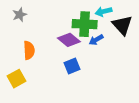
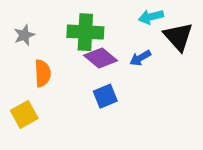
gray star: (20, 15) -> (24, 35), moved
green cross: (85, 24) -> (85, 32), moved

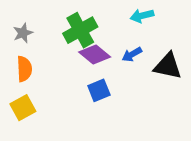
green cross: (85, 32) -> (80, 30), turned -32
black triangle: (178, 37) -> (168, 66), moved, turned -36
orange semicircle: (43, 73) -> (24, 69), moved

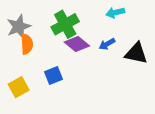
gray star: (23, 33) -> (19, 27), size x1.5
orange semicircle: (24, 69) -> (27, 44), moved
blue square: (99, 90) -> (54, 75), moved

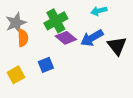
blue arrow: (107, 44) -> (92, 38), size x1.6
black triangle: (136, 53) -> (117, 46), turned 40

